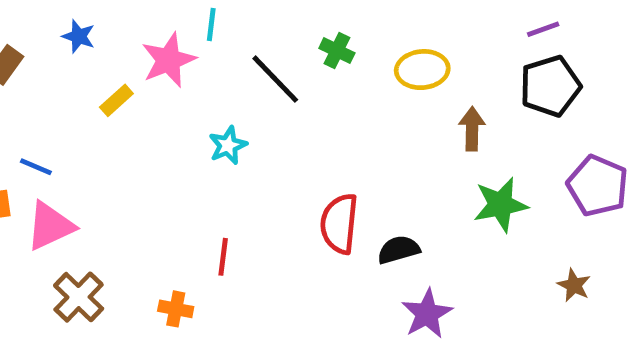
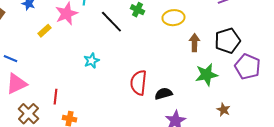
black pentagon: (550, 86) -> (227, 41), moved
cyan star: (228, 145) -> (91, 61), moved
red line: (223, 257) -> (55, 97), moved
brown star: (574, 285) -> (223, 110), moved

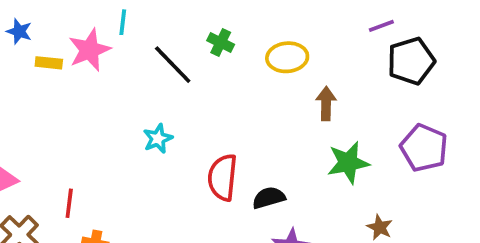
yellow rectangle: (44, 31) -> (49, 63), moved, turned 48
black pentagon: (227, 41) -> (411, 61), moved
cyan star: (91, 61) -> (158, 139), moved

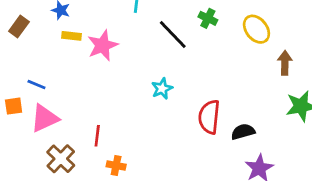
pink star: (89, 50) -> (103, 45), moved
yellow ellipse: (287, 57) -> (256, 29), turned 56
yellow rectangle: (49, 63) -> (72, 36), moved

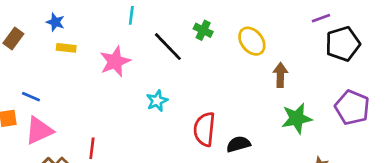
pink star: (103, 45) -> (115, 61), moved

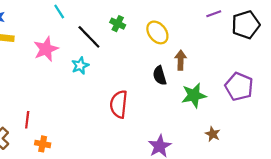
cyan line: (131, 15) -> (59, 11), turned -40
black pentagon: (343, 44) -> (246, 25), moved
cyan star: (157, 101) -> (80, 66), moved
black semicircle: (238, 144) -> (160, 76), moved, turned -90

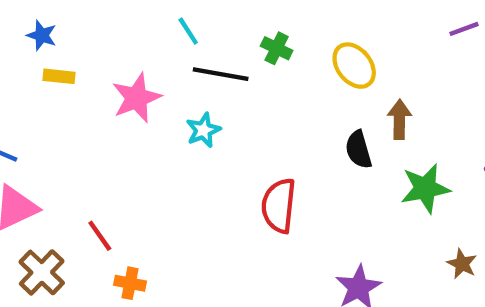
cyan line: (59, 11) -> (188, 31), moved
black line: (89, 37) -> (221, 74), turned -36
red line: (27, 120) -> (100, 236), turned -42

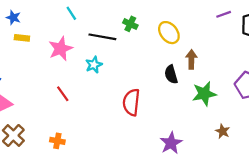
cyan line: (188, 31) -> (71, 13), moved
red line: (100, 236) -> (63, 94), moved

